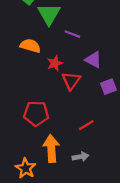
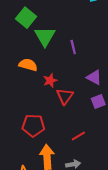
purple line: (72, 34) -> (73, 47), moved, turned 56
purple triangle: (93, 60) -> (94, 77), moved

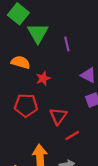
red triangle: (65, 96) -> (58, 116), moved
red pentagon: (33, 126) -> (26, 105), moved

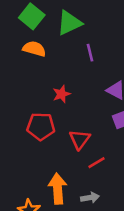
green triangle: (38, 33) -> (69, 23), moved, turned 35
orange semicircle: (21, 62) -> (34, 49), moved

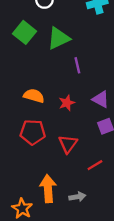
orange semicircle: (34, 49) -> (34, 96), moved
red star: (62, 94) -> (67, 103), moved
red line: (96, 163) -> (95, 165), moved

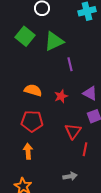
red triangle: (68, 144) -> (73, 131), moved
red line: (95, 165) -> (85, 149), turned -48
orange arrow: (48, 189) -> (28, 151), moved, size x0.7

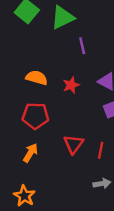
red triangle: (73, 131) -> (74, 144), moved
orange arrow: (28, 151) -> (31, 153), turned 35
gray arrow: (70, 176) -> (102, 184), moved

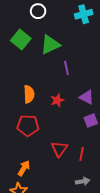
orange semicircle: (37, 78) -> (29, 94), turned 72
orange arrow: (31, 153) -> (24, 168), moved

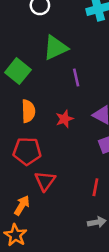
green square: (21, 40) -> (18, 71), moved
red triangle: (59, 149) -> (45, 181), moved

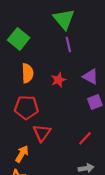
green triangle: (55, 48) -> (64, 19), moved, turned -45
red line: (95, 187) -> (85, 138), turned 32

